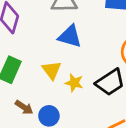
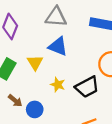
yellow triangle: (52, 70) -> (35, 63), moved

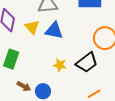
yellow triangle: (35, 63) -> (32, 27), moved

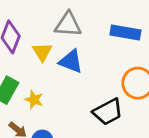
yellow star: (60, 65) -> (34, 100), moved

